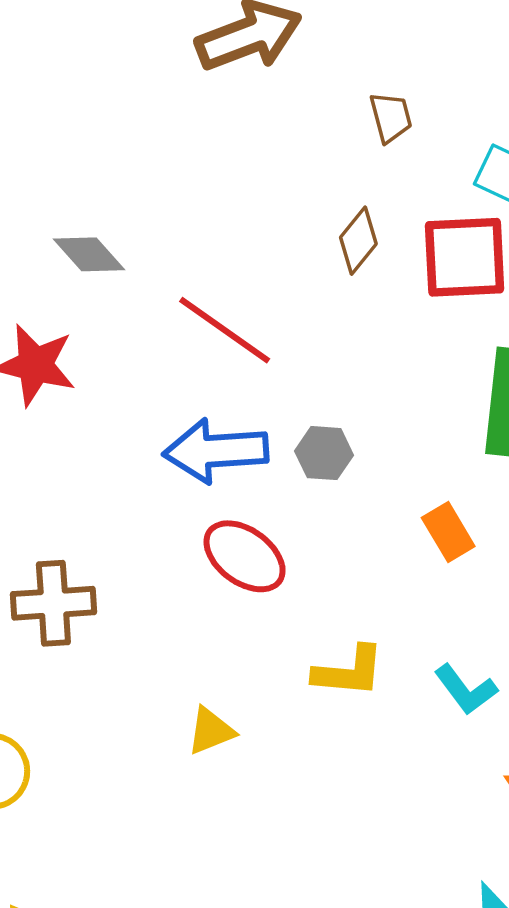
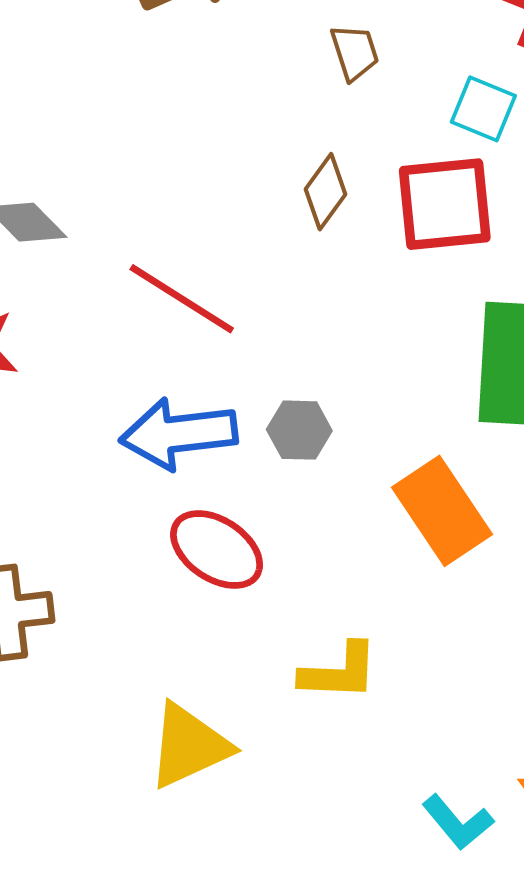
orange rectangle: (448, 532) -> (442, 511), size x1.6
cyan L-shape: (466, 690) -> (458, 822), moved
yellow triangle: (211, 731) -> (189, 746), size x1.6

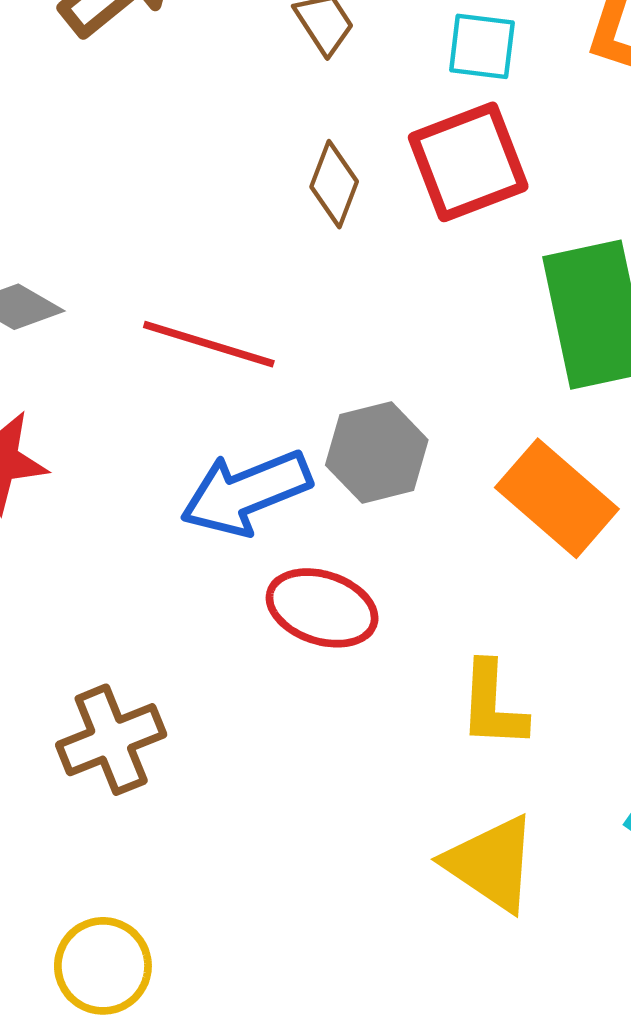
gray hexagon: (299, 430) -> (377, 453), size x1.4
yellow L-shape: (339, 672) -> (493, 705), turned 106
yellow triangle: (189, 746) -> (491, 863), moved, turned -46

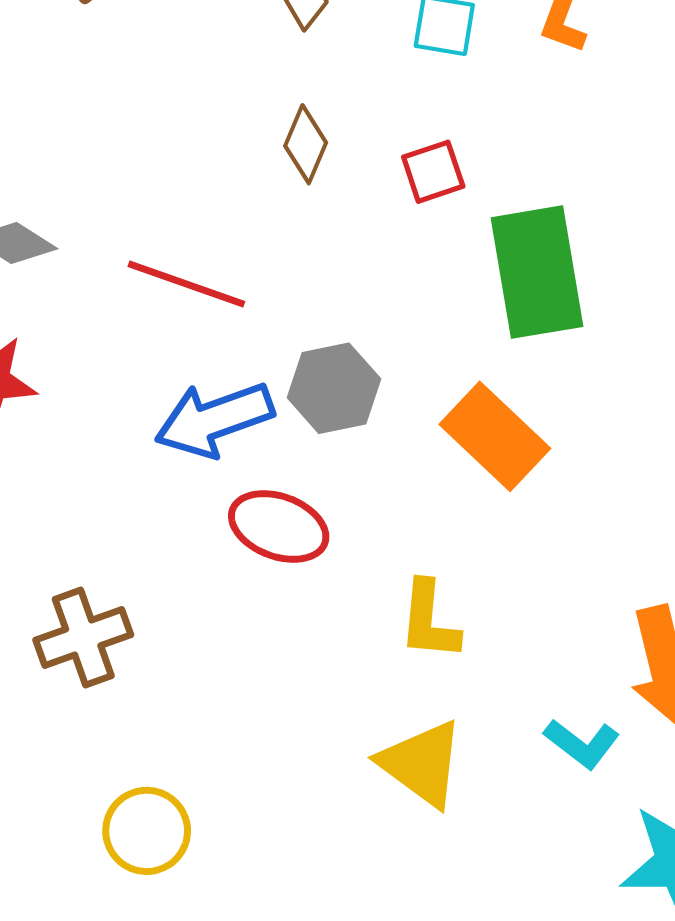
red square: (468, 162) -> (433, 172), moved, size x0.6
yellow circle: (103, 966) -> (147, 831), moved

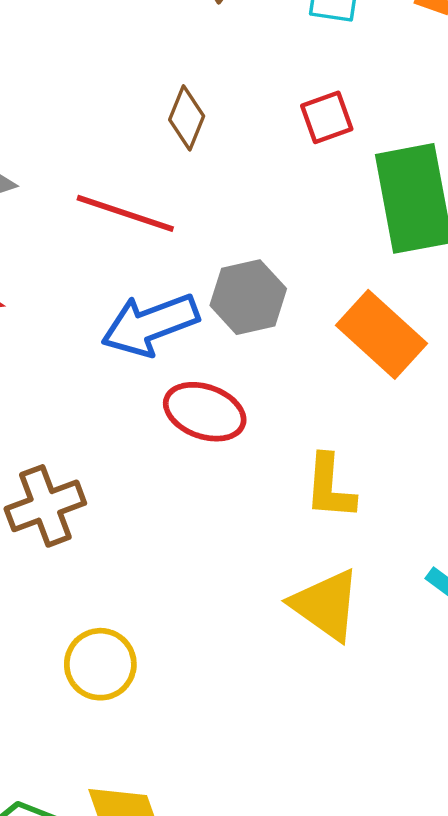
brown diamond: (306, 144) -> (187, 118), moved

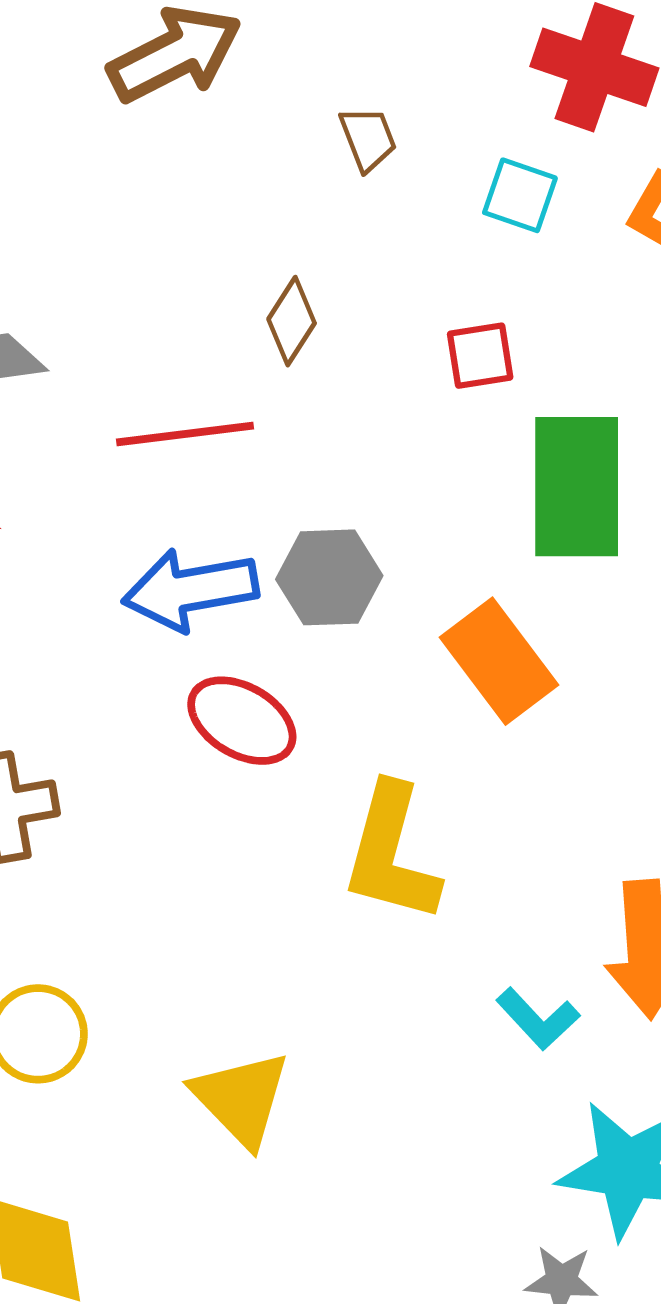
red line: (125, 213) -> (185, 434), turned -36
yellow L-shape: (330, 487) -> (391, 853), size x1.5
yellow triangle: (326, 605) -> (241, 1099), moved

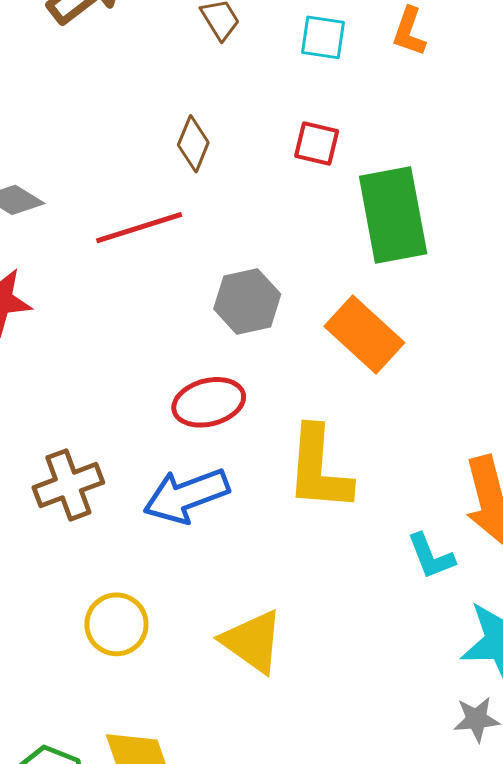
red square: (480, 356) -> (317, 144), turned 33
blue arrow: (190, 590) -> (186, 496), moved
red ellipse: (242, 721) -> (209, 402), turned -34
cyan L-shape: (538, 1019) -> (431, 556), turned 32

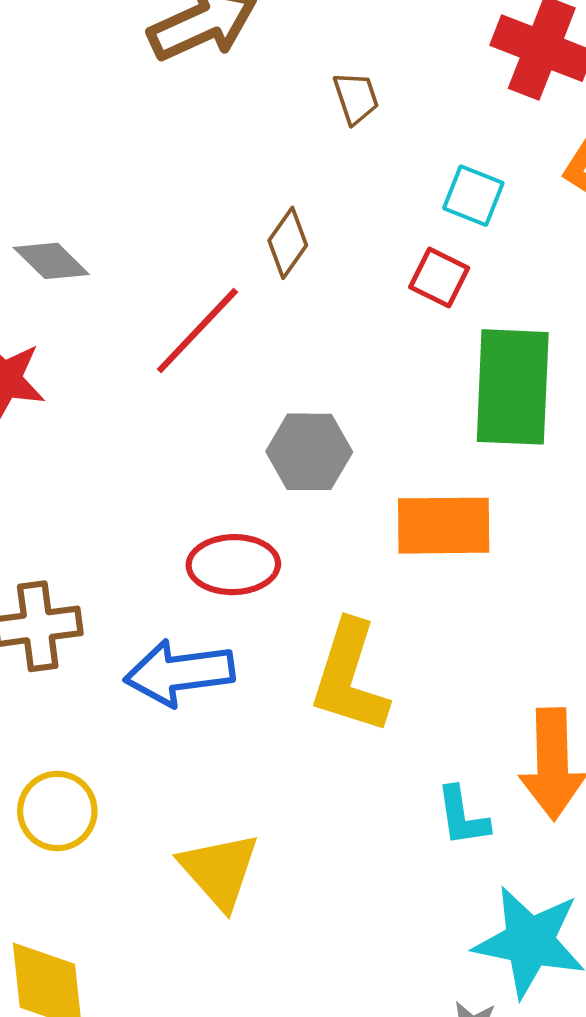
cyan square: (323, 37) -> (473, 196), moved
red line: (139, 228) -> (197, 331), turned -42
orange rectangle: (364, 335) -> (444, 526), turned -56

